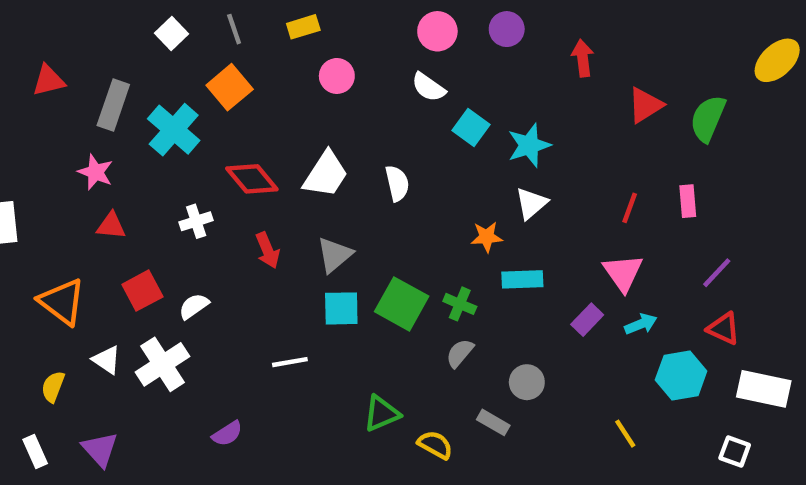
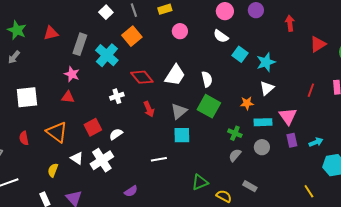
red triangle: (111, 226) -> (68, 97), moved
pink triangle: (623, 273) -> (288, 116), moved
green square: (402, 304) -> (209, 106), moved
purple rectangle: (587, 320) -> (292, 140), turned -56
gray circle: (527, 382) -> (262, 147), moved

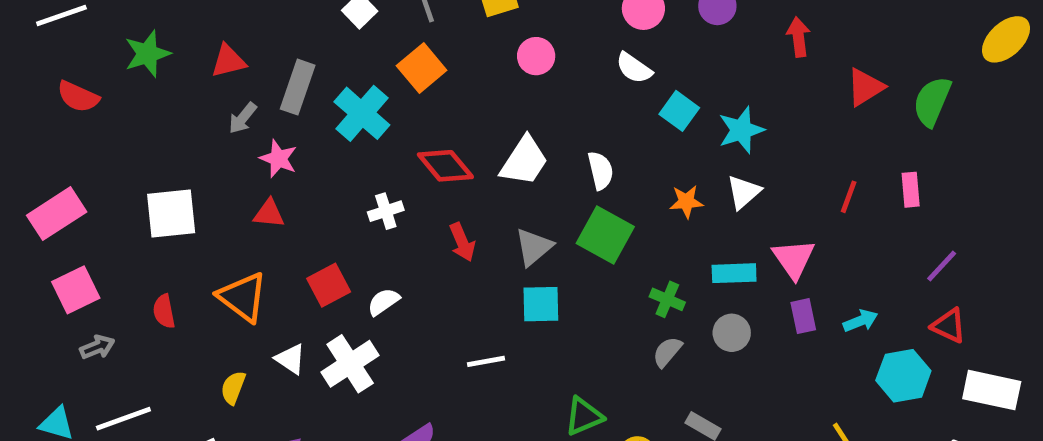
green star: (17, 30) -> (147, 54), turned 30
gray arrow: (14, 57) -> (243, 118), moved
orange star: (247, 103) -> (686, 202), moved

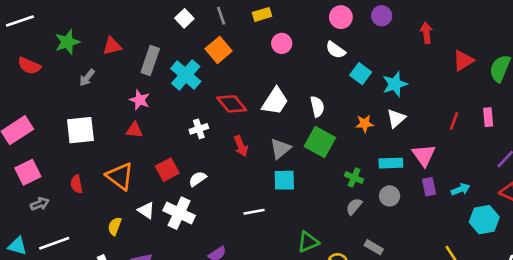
gray arrow: (243, 118) -> (87, 78), moved
white cross: (350, 364) -> (179, 213), turned -32

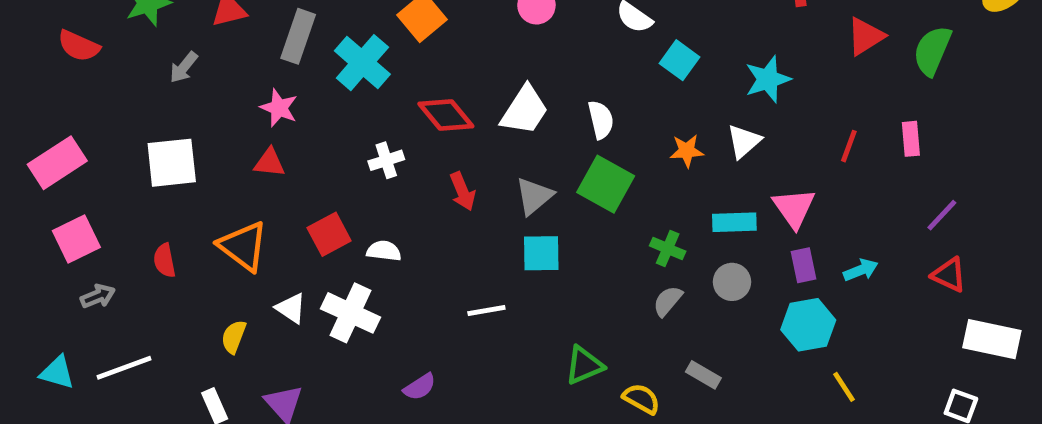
cyan star: (395, 84) -> (768, 79), moved
white semicircle: (198, 179) -> (384, 251), turned 42
cyan hexagon: (484, 220) -> (808, 325), moved

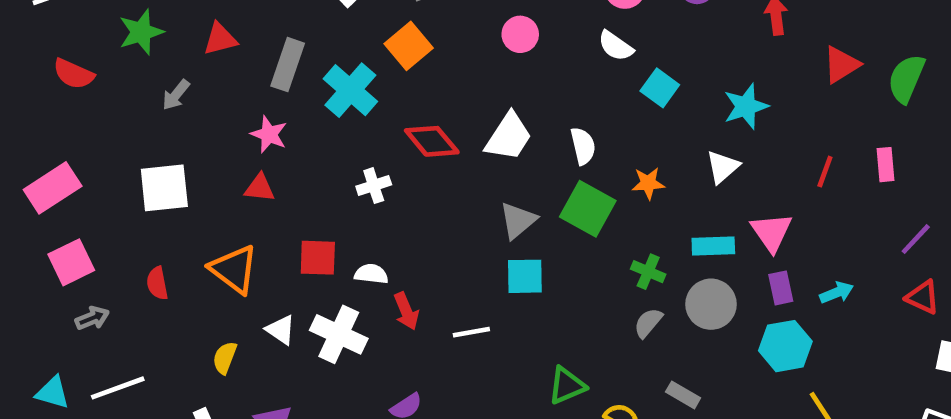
orange star: (687, 151) -> (648, 183), moved
red arrow: (463, 191) -> (406, 311), moved
red square: (329, 234) -> (318, 258), turned 30
gray circle: (732, 282) -> (711, 304), size x1.4

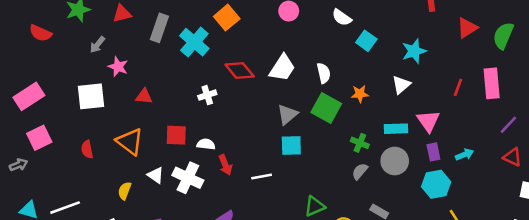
pink star: (269, 134) -> (118, 67), moved
pink rectangle: (885, 165) -> (492, 83), size x1.6
gray arrow: (92, 318) -> (19, 165), moved

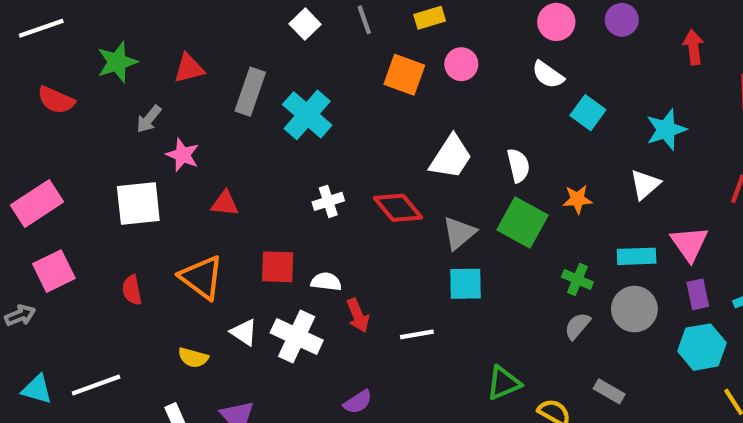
orange square: (227, 18) -> (404, 75), moved, turned -30
red diamond: (240, 71) -> (398, 208), moved
yellow semicircle: (125, 191) -> (193, 358), turned -96

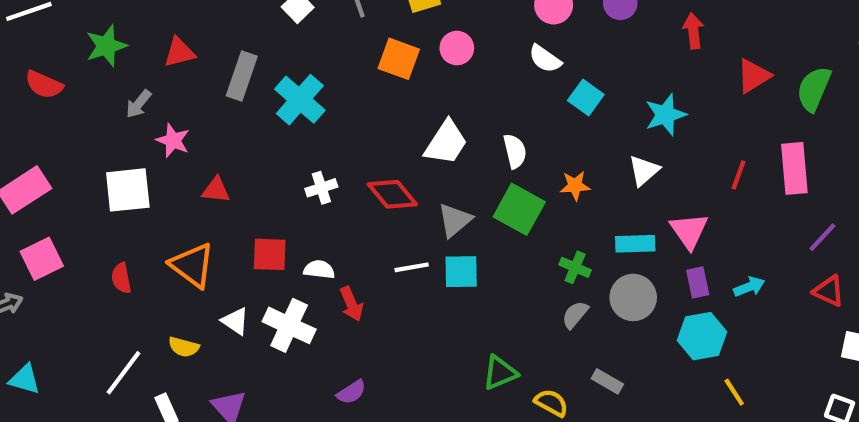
white line: (417, 334) -> (412, 267), moved
white line: (96, 385) -> (123, 373), moved, turned -33

